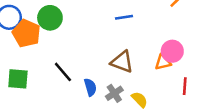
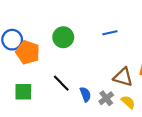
green circle: (50, 18) -> (63, 37), moved
brown triangle: (122, 62) -> (123, 77), moved

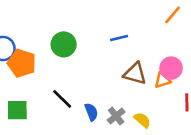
brown triangle: (123, 77) -> (135, 74), moved

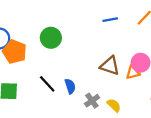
blue line: (119, 38) -> (110, 20), moved
blue semicircle: (91, 112) -> (70, 86), moved

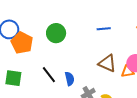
blue line: (110, 20) -> (104, 29), moved

